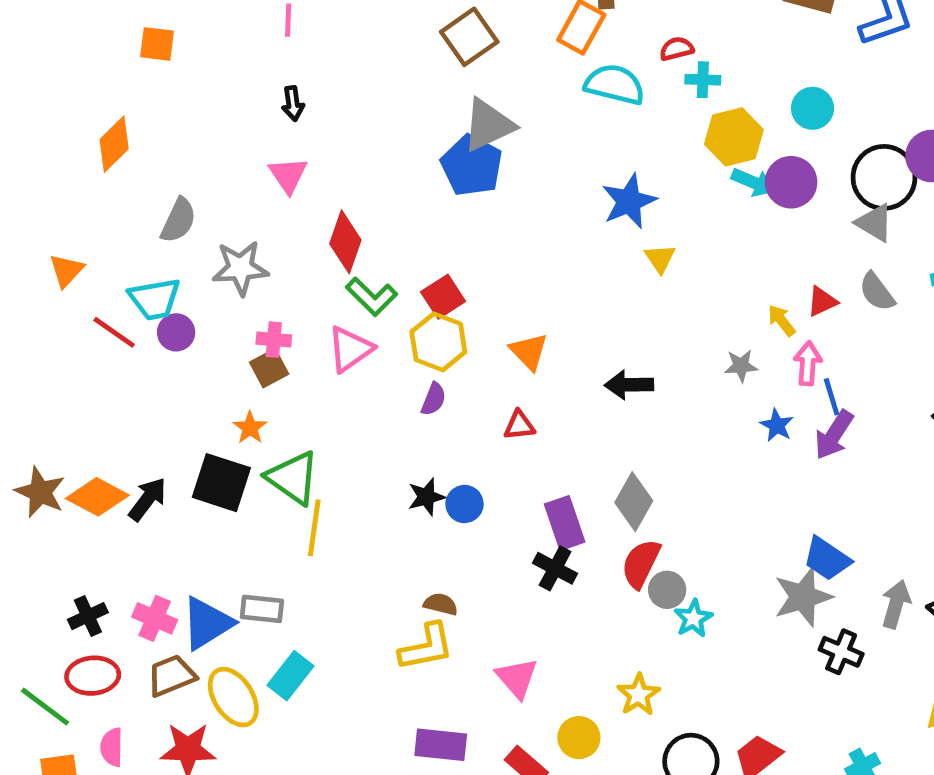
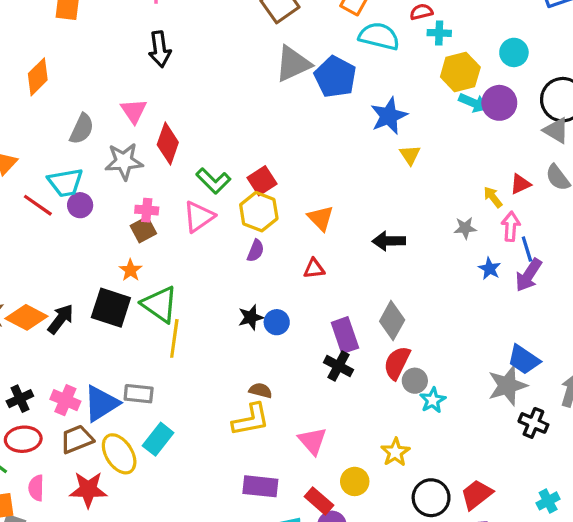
black arrow: (293, 104) -> (160, 49), size x1.5
blue pentagon: (472, 166) -> (335, 77), moved
pink triangle: (288, 175) -> (134, 111), moved
red diamond: (345, 242) -> (168, 143), moved

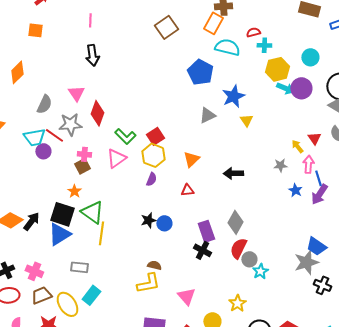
gray triangle: (293, 64) -> (207, 115), moved, size x0.7
red triangle: (520, 184) -> (314, 138), turned -40
red line: (38, 205) -> (54, 135), moved
orange triangle: (321, 218) -> (191, 159), turned 30
blue triangle: (101, 403) -> (59, 234), moved

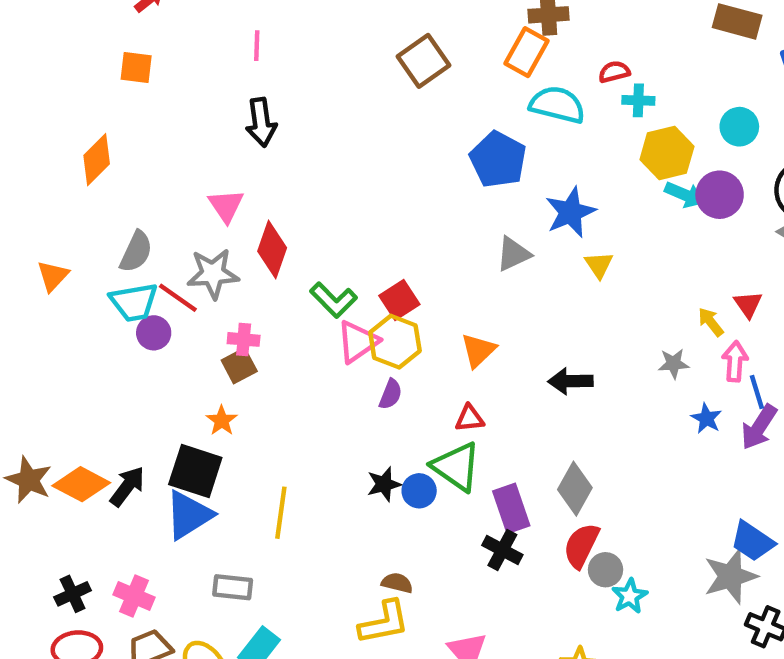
gray semicircle: (44, 104) -> (136, 252), moved
pink triangle: (116, 158) -> (358, 342), moved
green triangle: (92, 212) -> (456, 467), moved

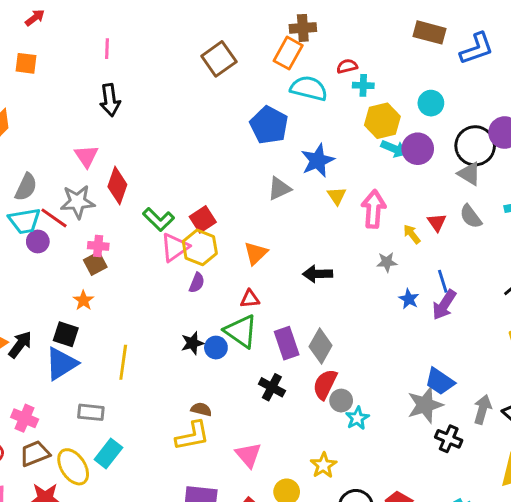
pink arrow: (735, 361) -> (374, 209), moved, size x1.4
black square: (195, 471) -> (66, 334), size x0.7
purple rectangle: (511, 508) -> (287, 343), moved

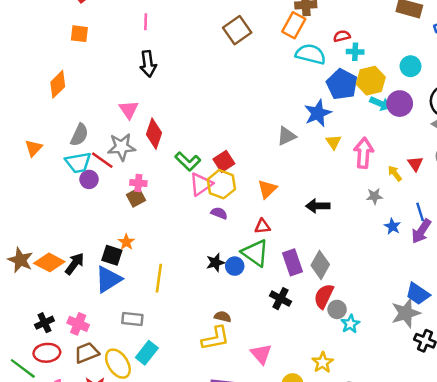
blue pentagon: (269, 125) -> (342, 84), moved
purple semicircle: (197, 283) -> (219, 213), turned -91
orange star: (83, 300) -> (126, 242), moved

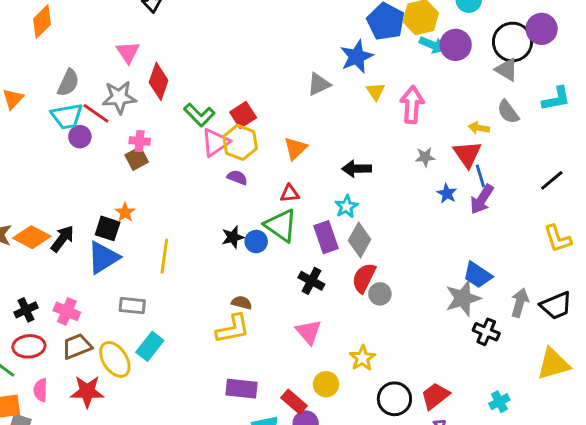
red triangle: (415, 164) -> (467, 154), moved, size x1.5
yellow arrow: (395, 173) -> (479, 128), moved, turned -42
cyan star: (350, 324) -> (346, 207), moved
pink triangle: (261, 354) -> (309, 332), moved

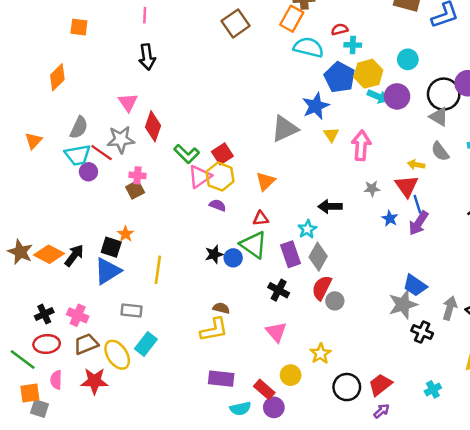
gray triangle: (319, 84) -> (285, 129), size x1.4
black arrow: (357, 169) -> (330, 206), moved

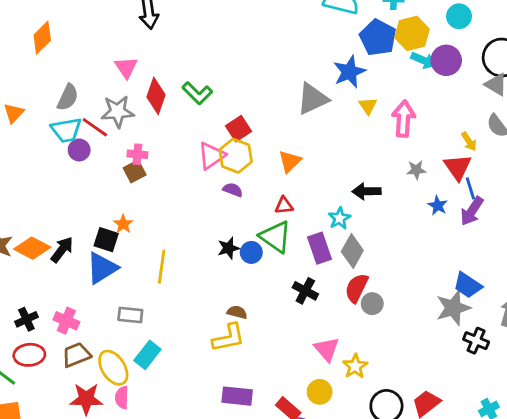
green L-shape: (187, 154) -> (197, 93), moved
yellow arrow: (416, 165) -> (469, 141), turned -133
pink triangle: (276, 332) -> (327, 349), moved
pink semicircle: (56, 380) -> (122, 398), moved

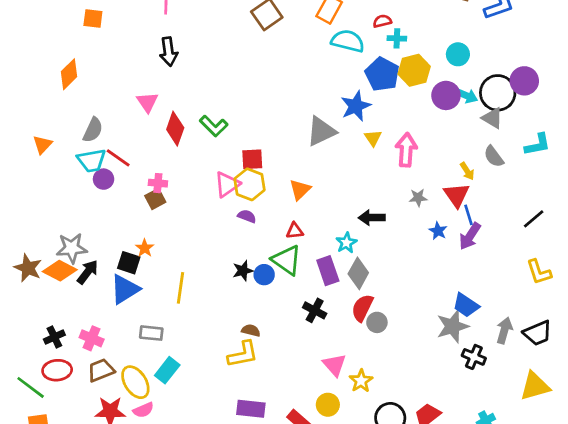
cyan arrow: (423, 60) -> (466, 95), moved
gray star: (118, 112) -> (72, 248), moved
red square: (238, 129) -> (252, 159), turned 30
pink semicircle: (122, 398) -> (143, 410), turned -114

